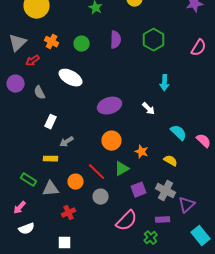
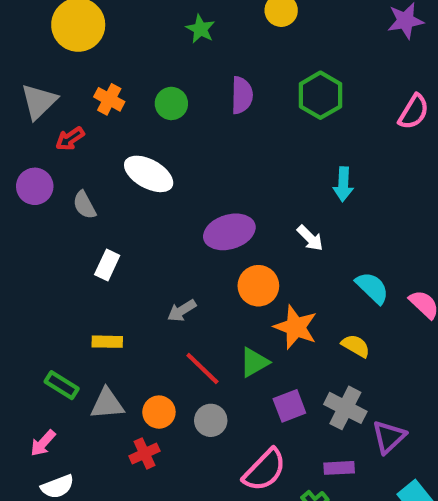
orange circle: (112, 141) -> (258, 286), moved
gray arrow: (67, 142) -> (182, 311), moved
orange star: (142, 152) -> (296, 327), size x1.5
orange circle: (76, 182) -> (159, 412), moved

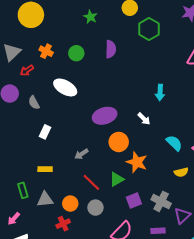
green hexagon: (320, 95) -> (149, 29), moved
yellow semicircle: (356, 346) -> (181, 172), moved, turned 136
green rectangle: (62, 385) -> (23, 190), turned 42

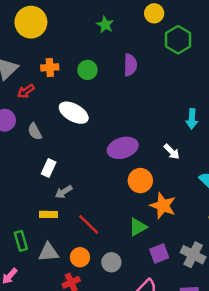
orange cross: (46, 51) -> (50, 67), turned -32
gray arrow: (81, 154) -> (64, 192), moved
red line: (91, 182) -> (89, 225), moved

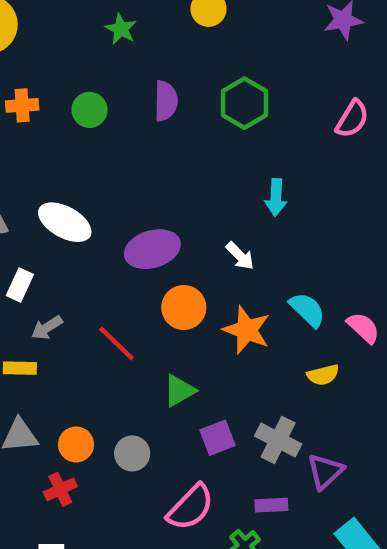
green hexagon: (178, 40) -> (244, 103), moved
white ellipse: (74, 113) -> (65, 222), moved
orange star: (163, 206) -> (247, 330), moved
red line: (89, 225) -> (116, 343), moved

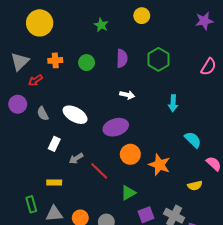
white arrow: (240, 256) -> (127, 95), moved, turned -32
cyan semicircle: (307, 310) -> (193, 140), moved
gray arrow: (47, 328) -> (76, 158), moved

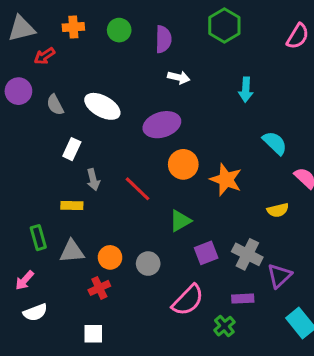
purple semicircle: (122, 58) -> (163, 39), moved
gray triangle: (20, 62) -> (22, 29), turned 30
gray arrow: (76, 158) -> (93, 180), moved, turned -72

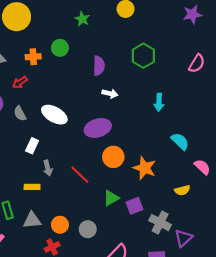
green circle: (119, 30) -> (60, 48), moved
red arrow: (44, 56) -> (20, 82), moved
purple square: (206, 253) -> (134, 206), moved

